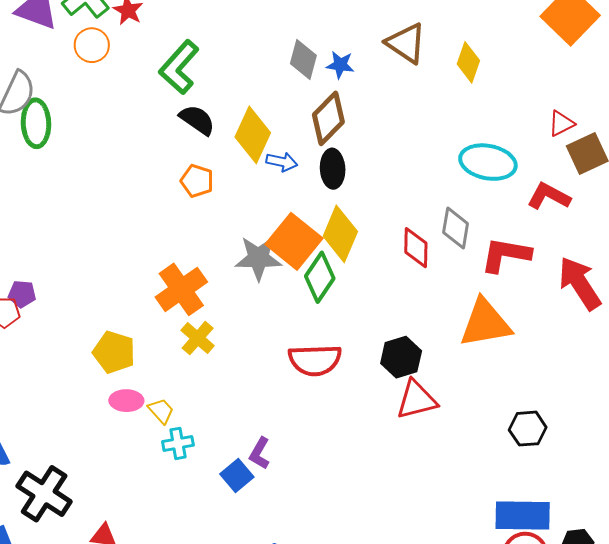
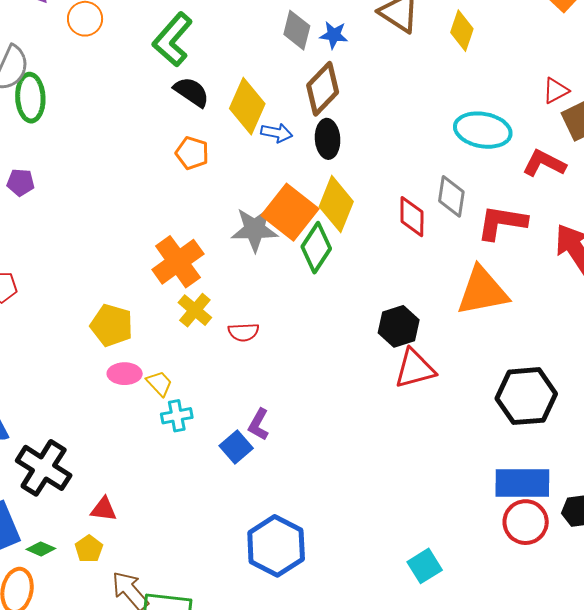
purple pentagon: (22, 294) -> (21, 182), moved
red semicircle: (315, 360) -> (243, 332), moved, size x0.6
black hexagon: (528, 429) -> (526, 396), size x1.6

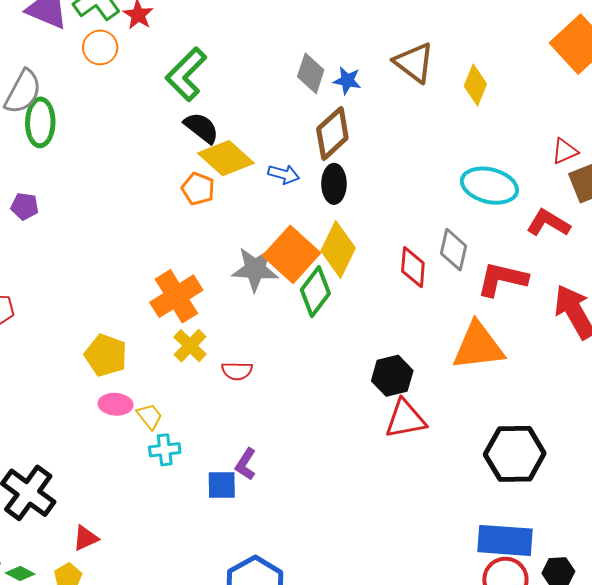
yellow diamond: (247, 106) -> (226, 158), moved, turned -76
blue square: (236, 447) -> (222, 485), turned 36
red triangle: (104, 509) -> (86, 538), turned -36

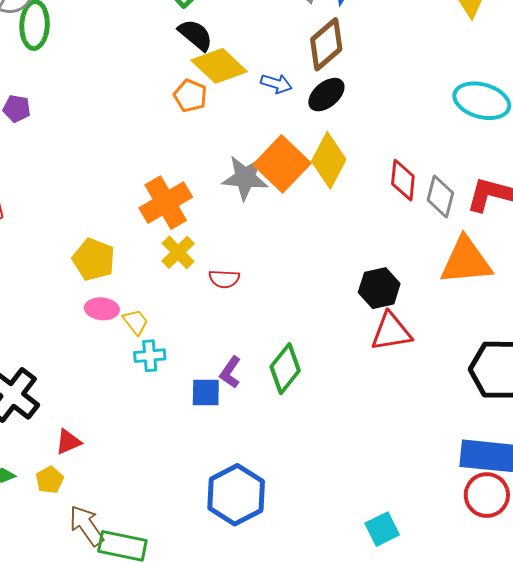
black ellipse: (334, 184) -> (326, 95), turned 48
gray diamond: (454, 250) -> (440, 197), moved
green diamond: (315, 292) -> (285, 369), moved

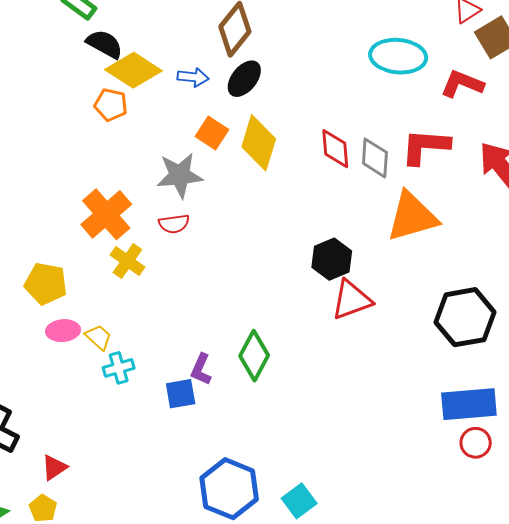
orange square: (282, 164) -> (212, 133), moved, size x0.6
red semicircle: (224, 279) -> (174, 224), moved
red circle: (487, 495) -> (476, 443), size x0.7
cyan square: (382, 529) -> (299, 501), moved

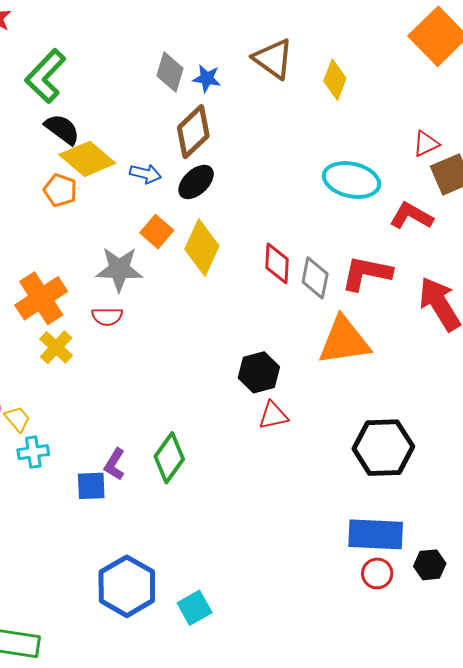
red triangle: (352, 300) -> (273, 415), size x0.7

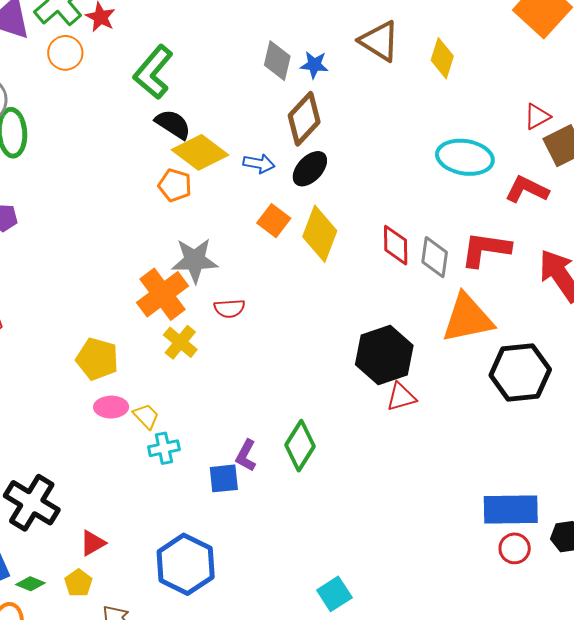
gray star: (119, 269) -> (195, 260), moved
black hexagon: (259, 372) -> (384, 355), size x1.4
black hexagon: (383, 448) -> (520, 372), moved
blue hexagon: (127, 586) -> (186, 564), moved

